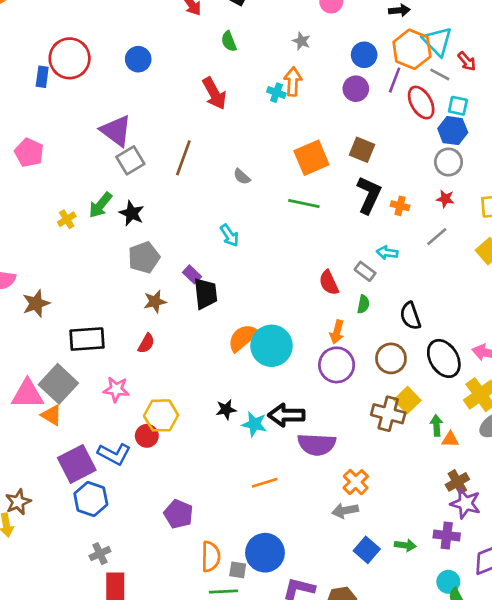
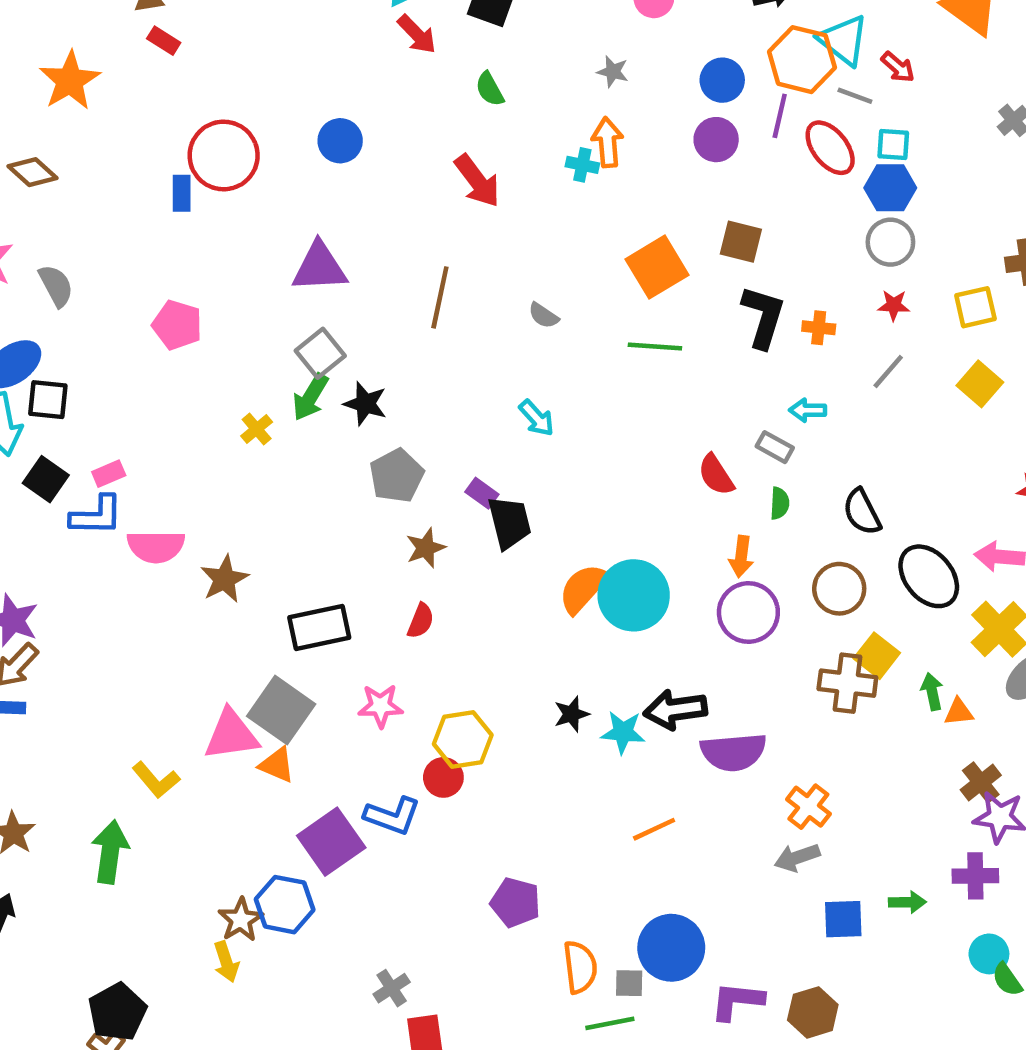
purple triangle: (116, 131) -> (319, 267), turned -32
gray square: (130, 160) -> (320, 353), moved
blue hexagon: (91, 499) -> (285, 905), moved
blue square: (367, 550) -> (843, 919), turned -35

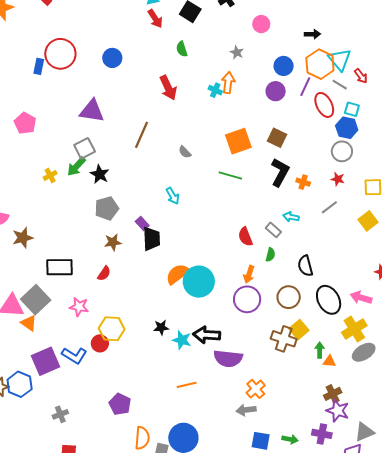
gray cross: (392, 988) -> (60, 414), moved

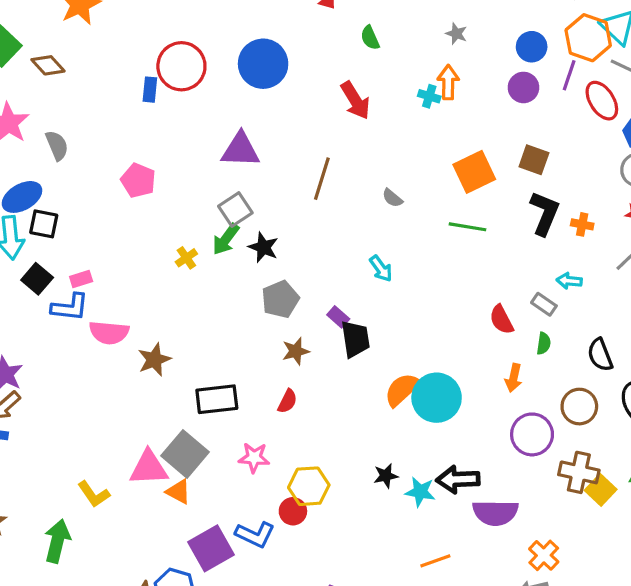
blue circle: (112, 58) -> (263, 64), size x1.6
purple circle: (247, 299) -> (532, 434), moved
yellow square: (299, 330) -> (601, 490), moved

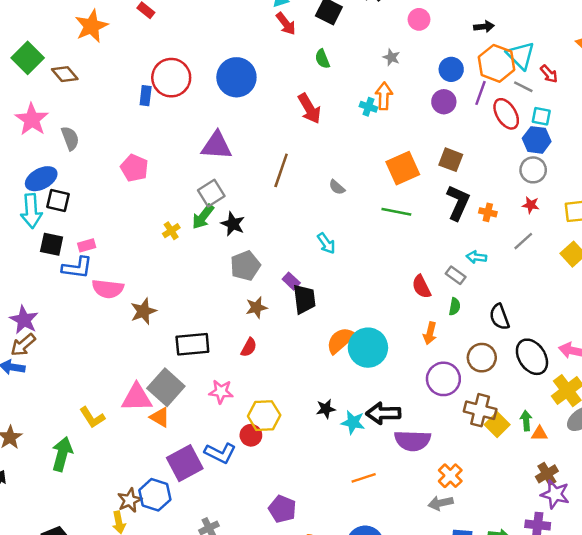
black square: (37, 279) -> (52, 244), turned -30

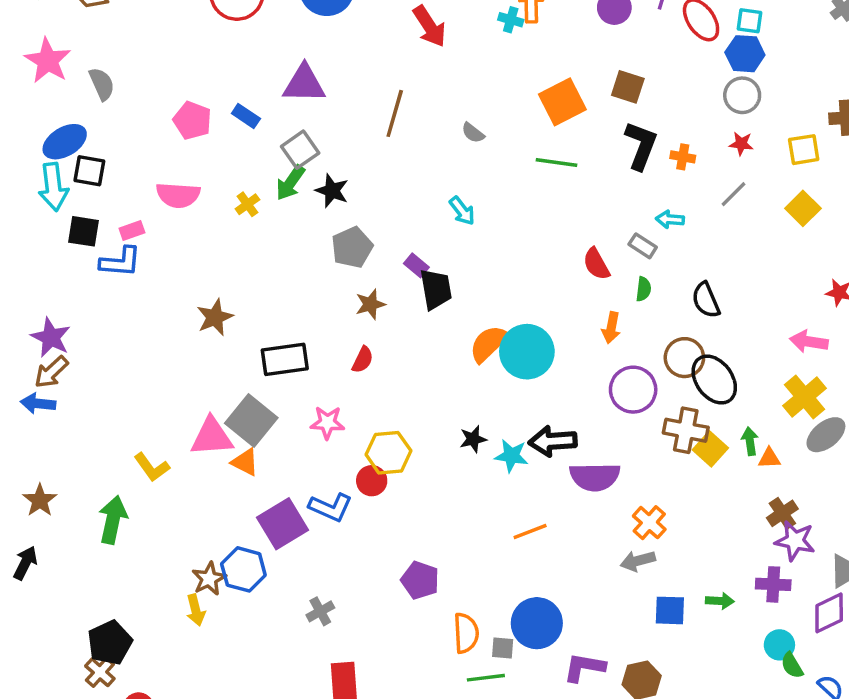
blue rectangle: (146, 96) -> (246, 116), moved, turned -60
pink semicircle: (108, 289) -> (178, 195), moved
black ellipse: (532, 357) -> (714, 380), moved

